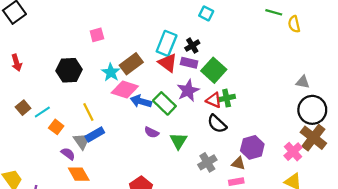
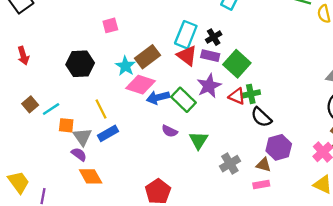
blue arrow: (141, 101) -> (158, 97), turned -30
black semicircle: (217, 124) -> (261, 117), moved
orange square: (56, 127) -> (66, 125), turned -32
gray triangle: (82, 141) -> (82, 137), moved

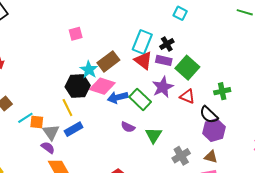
black hexagon: (80, 64) -> (78, 86), moved
green cross: (251, 94) -> (222, 91), moved
cyan line: (51, 109) -> (25, 118), moved
purple hexagon: (279, 147) -> (214, 130), moved

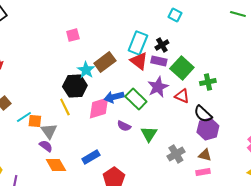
pink diamond: (102, 86) -> (99, 108), moved, turned -35
green cross: (222, 91) -> (208, 82), moved
blue rectangle: (74, 129) -> (91, 157), moved

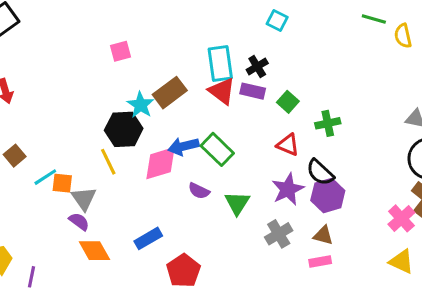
cyan rectangle: (138, 43) -> (220, 63), turned -30
green square: (182, 68) -> (288, 102), size x0.6
purple star: (158, 87) -> (288, 189), moved

